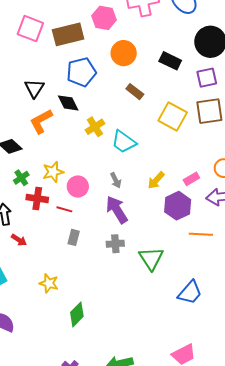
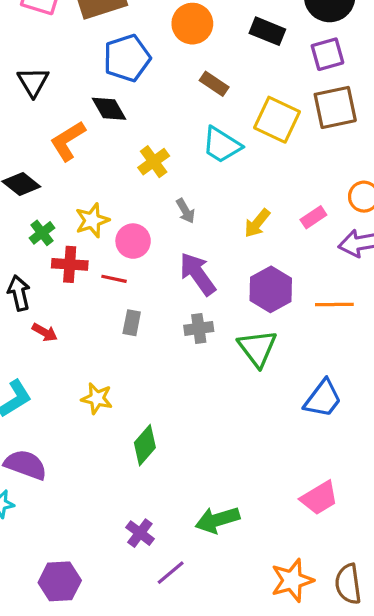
black triangle: (34, 88) -> (33, 82), moved
yellow cross: (95, 127) -> (154, 162), moved
cyan trapezoid: (124, 142) -> (222, 145), moved
gray arrow: (116, 180) -> (185, 211), moved
purple hexagon: (178, 206) -> (271, 289), moved

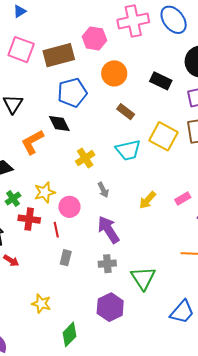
cyan trapezoid: (222, 145) -> (128, 150), turned -48
red line: (114, 279) -> (56, 230), turned 63
purple hexagon: (271, 289) -> (110, 307), moved

